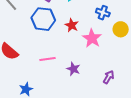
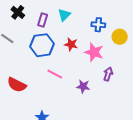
pink line: (48, 59) -> (55, 74), moved, turned 49
purple arrow: (109, 77) -> (108, 74), moved

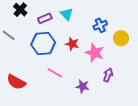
cyan triangle: (64, 15) -> (67, 14), turned -32
purple rectangle: (43, 20) -> (45, 18), turned 48
blue cross: (98, 25) -> (100, 25), turned -32

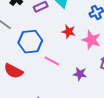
blue hexagon: (43, 43) -> (30, 42), moved

